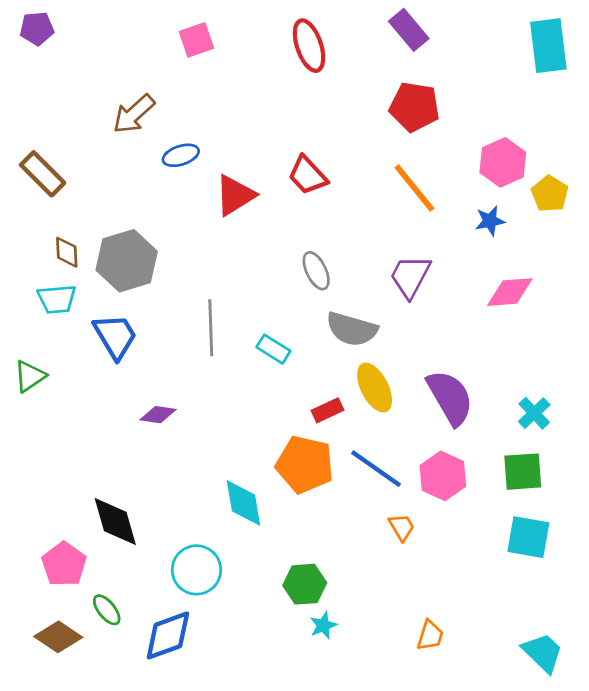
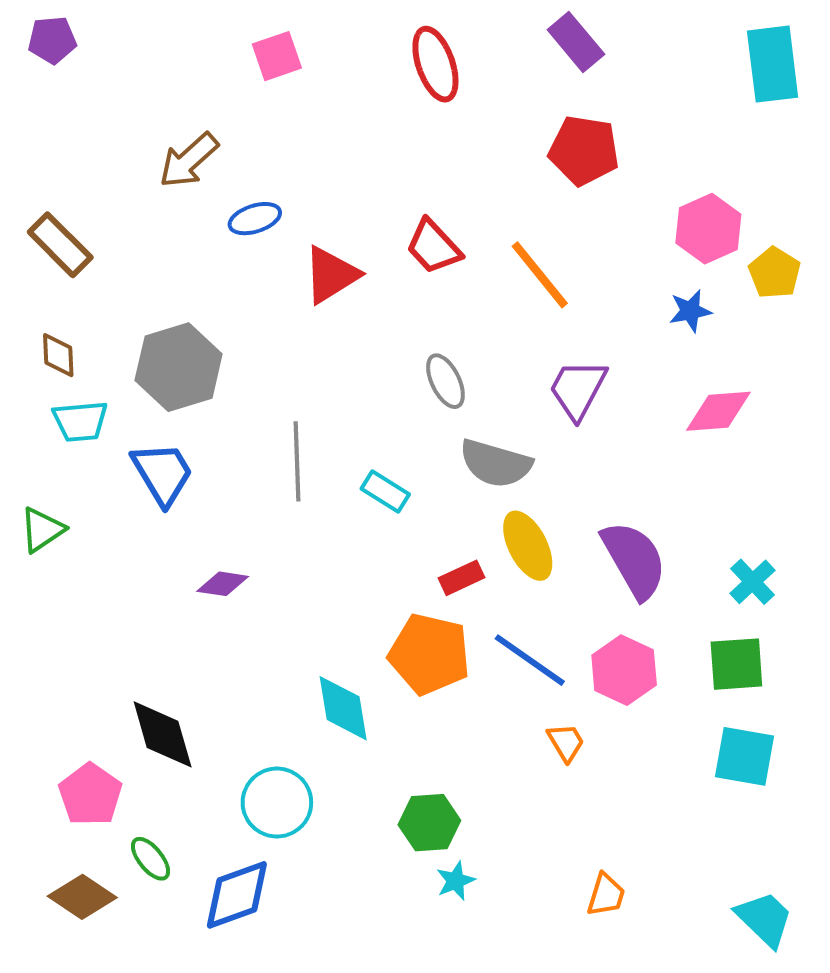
orange line: (414, 188) -> (540, 275), moved
brown diamond: (67, 252) -> (58, 355), moved

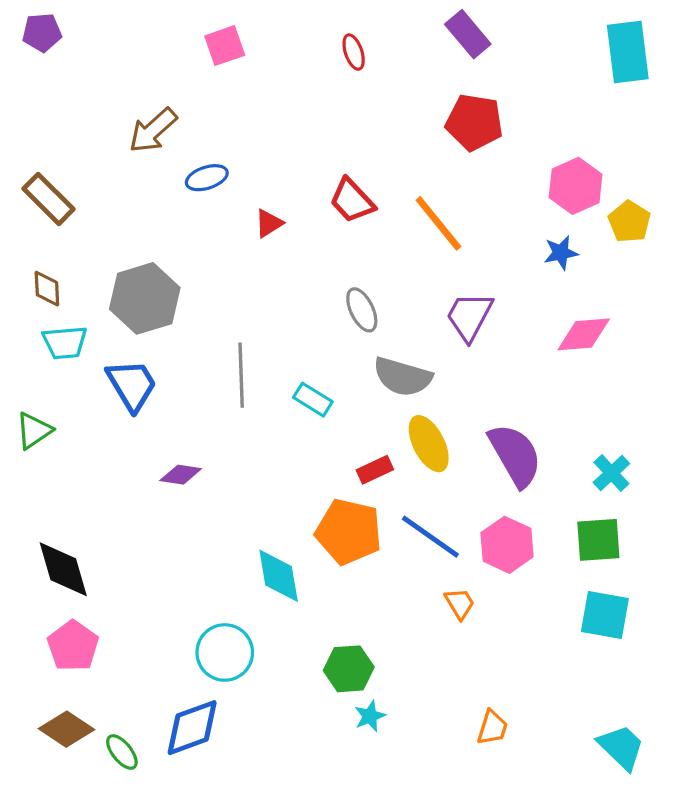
red ellipse: (435, 64) -> (354, 52), size x0.6
red triangle: (331, 275) -> (269, 223), size x0.6
black diamond: (163, 734) -> (63, 569), moved
green ellipse: (150, 859) -> (122, 752), moved

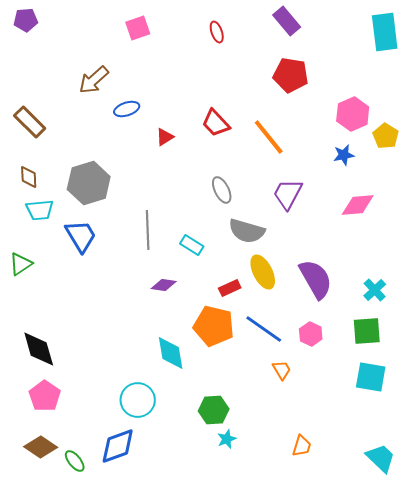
purple diamond: (181, 475) -> (164, 285), moved
pink hexagon: (507, 545) -> (311, 334), size x0.7

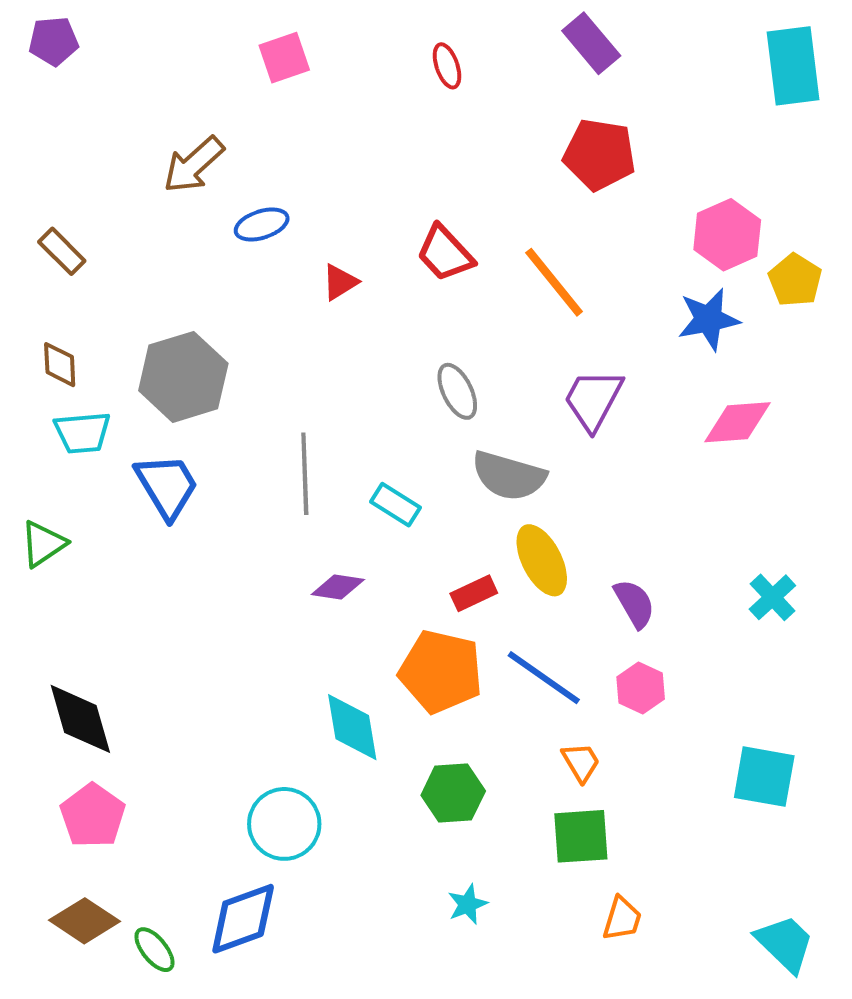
brown rectangle: (30, 122) -> (62, 251), size x0.7
blue star: (344, 155) -> (709, 319), size x1.4
purple semicircle: (316, 279) -> (634, 604), moved, size x0.6
green square: (367, 331) -> (581, 836), moved
green hexagon: (214, 410) -> (453, 793), moved

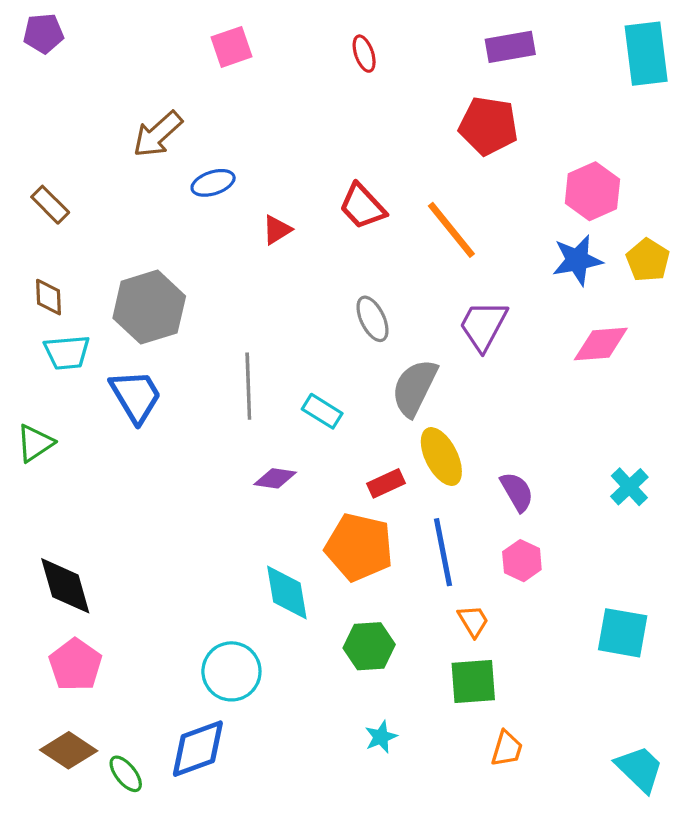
purple rectangle: (591, 43) -> (510, 47), moved, turned -60
yellow pentagon: (795, 280) -> (648, 260), moved
gray semicircle: (509, 476) -> (414, 388), turned 100
blue line: (544, 678) -> (443, 552), turned 44

